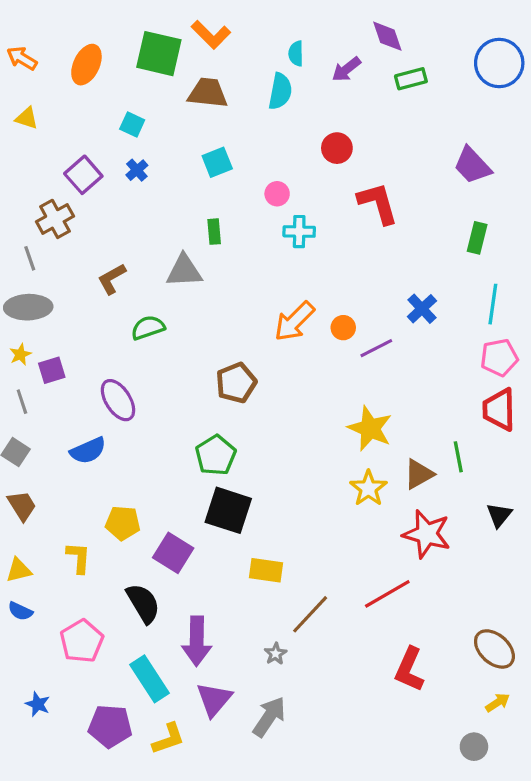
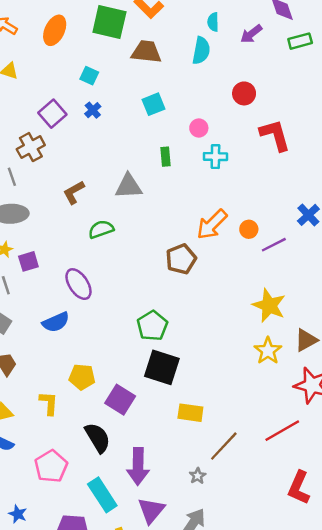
green rectangle: (214, 232) -> (165, 157), moved
brown pentagon: (236, 383) -> (181, 259), moved

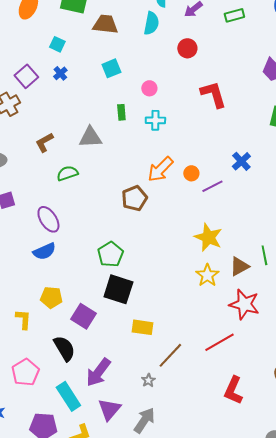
red circle: (244, 93) -> (187, 48), moved
cyan cross: (215, 157) -> (155, 120), moved
blue semicircle: (56, 322) -> (44, 251), moved
purple arrow: (138, 466) -> (98, 372), turned 36

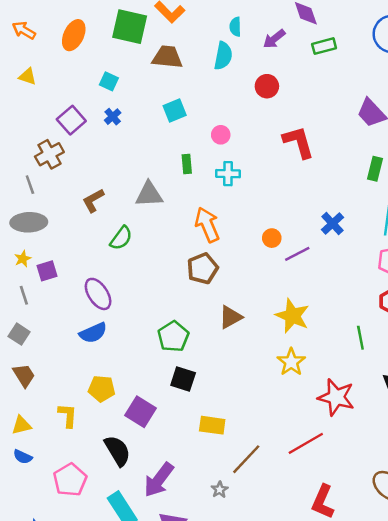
orange arrow: (160, 169) -> (207, 225), moved, turned 112
green semicircle: (67, 173) -> (121, 238), turned 145
brown triangle: (239, 266) -> (230, 317), moved
black square: (118, 289) -> (183, 379), size x0.7

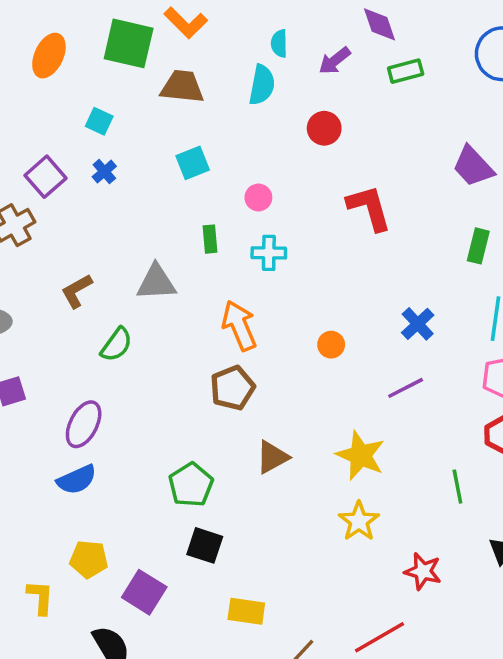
purple line: (297, 254) -> (406, 388), moved
purple ellipse: (98, 294) -> (84, 424), turned 60
red star: (336, 397) -> (423, 571), size x0.7

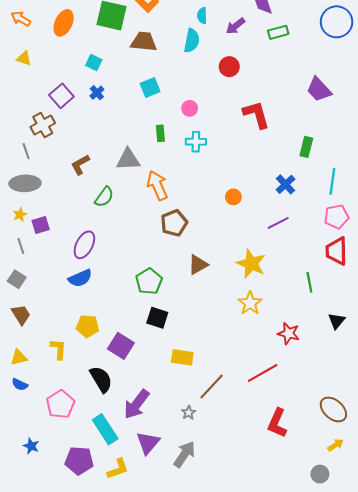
green rectangle: (478, 246) -> (306, 147), moved
orange arrow: (239, 326) -> (157, 185), moved

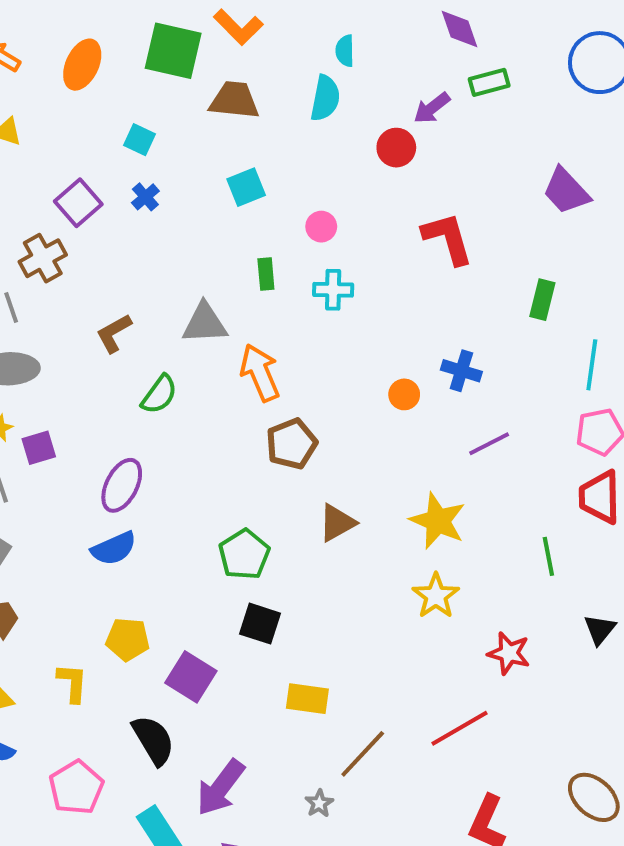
purple arrow: (235, 26) -> (432, 108), moved
blue cross: (286, 184) -> (461, 371), moved, turned -30

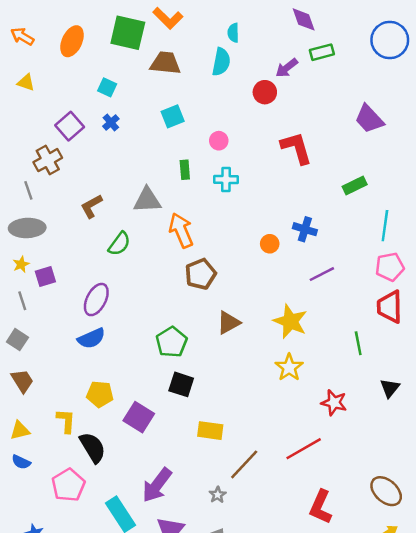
green rectangle: (542, 300) -> (355, 186), turned 50
black semicircle: (153, 740) -> (93, 447), moved

